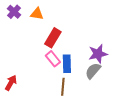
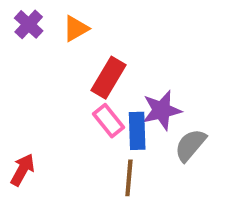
orange triangle: (37, 14) -> (76, 29), turned -40
purple star: (98, 54) -> (162, 110), moved

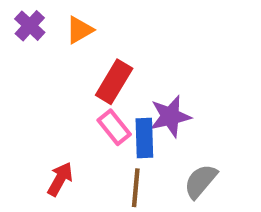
gray semicircle: (190, 145) -> (201, 181), moved
red arrow: (23, 170) -> (60, 179), moved

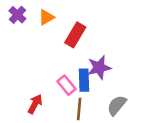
red rectangle: (114, 82) -> (75, 35), moved
pink rectangle: (114, 127) -> (66, 85), moved

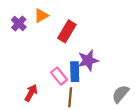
purple cross: (17, 15) -> (19, 23), moved
gray semicircle: (117, 105) -> (121, 94), moved

